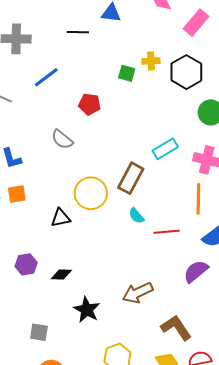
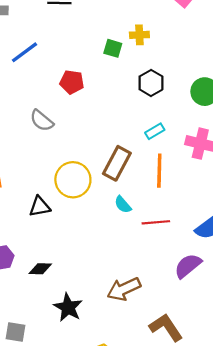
black hexagon: (186, 72) -> (151, 83), moved, size x0.7
cyan rectangle: (165, 149) -> (155, 131), size x0.7
orange line: (198, 199) -> (159, 171), moved

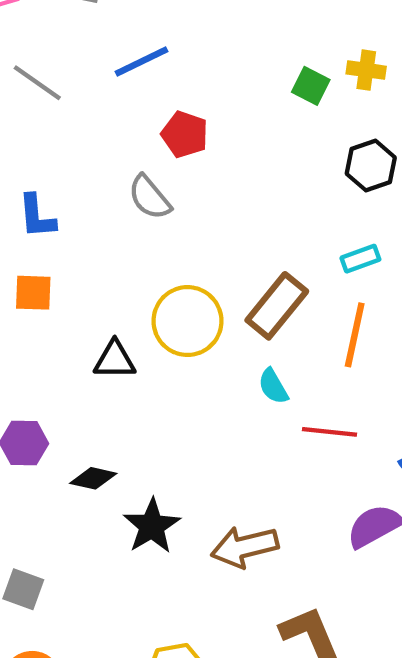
red pentagon: (72, 82) -> (185, 134), moved
black star: (68, 307) -> (152, 526), moved

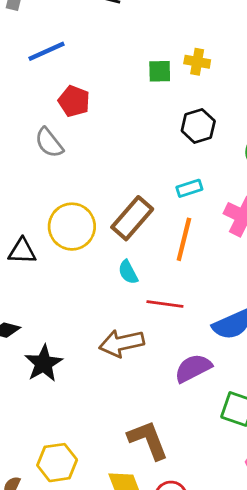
green square: (311, 86) -> (160, 71), turned -30
brown arrow: (245, 547) -> (122, 343), moved

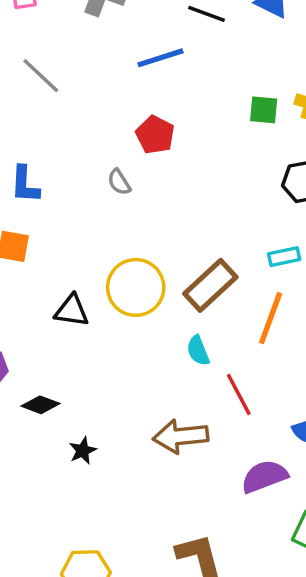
blue line: (47, 51) -> (161, 58), moved
gray semicircle: (49, 143) -> (119, 182), size x0.7
red line: (165, 304) -> (239, 394), turned 48
black star: (44, 363) -> (83, 451), size x0.6

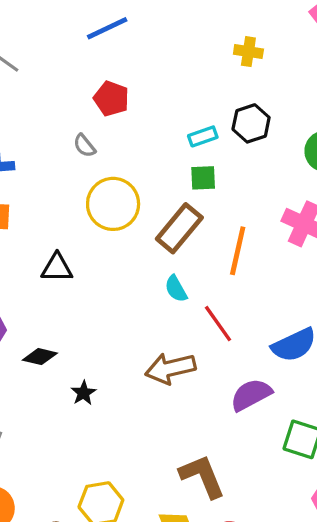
green square: (264, 110) -> (203, 178), moved
cyan rectangle: (284, 257) -> (203, 136), moved
yellow circle: (136, 287) -> (113, 204), moved

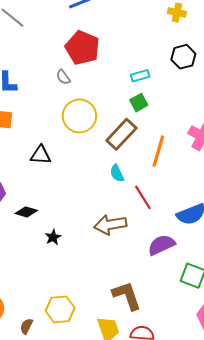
yellow cross: (248, 52) -> (177, 13), moved
red pentagon: (111, 99) -> (82, 48), size x1.5
black hexagon: (251, 123) -> (183, 57), moved
green square: (203, 178) -> (139, 103), turned -30

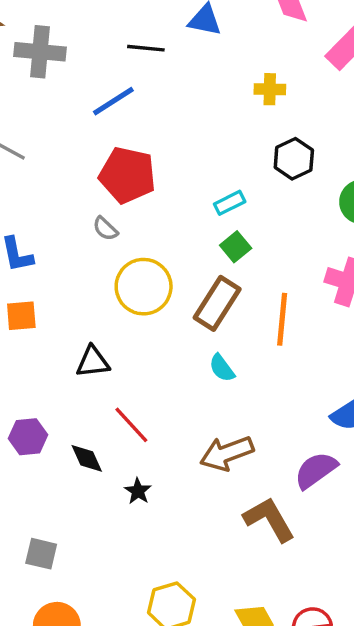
red line: (143, 197) -> (131, 425), moved
black diamond: (26, 212) -> (87, 458), turned 60
brown L-shape: (127, 296) -> (269, 519), moved

